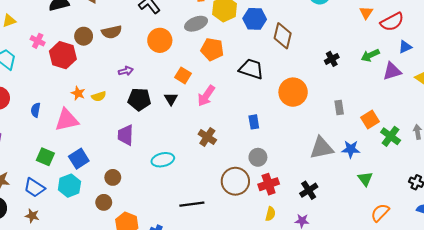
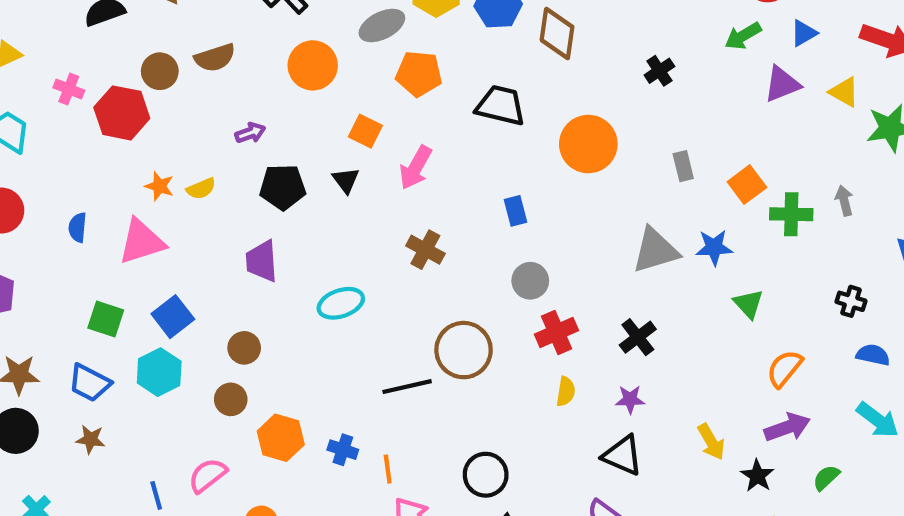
green arrow: (370, 55) -> (743, 36), moved
green cross: (391, 136) -> (791, 214), turned -30
brown circle: (235, 181) -> (464, 350), moved

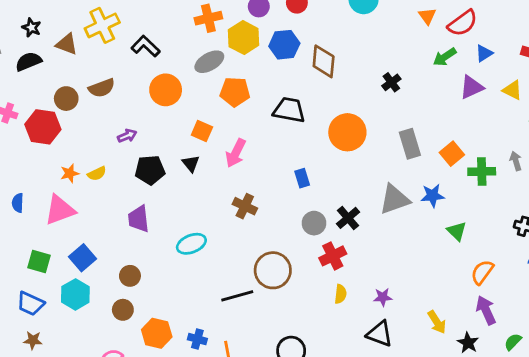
gray rectangle: (683, 166) -> (410, 144), size x1.5
orange star: (159, 186) -> (70, 173), turned -30
black cross: (638, 337) -> (348, 218), moved
purple arrow: (787, 427) -> (486, 310), turned -92

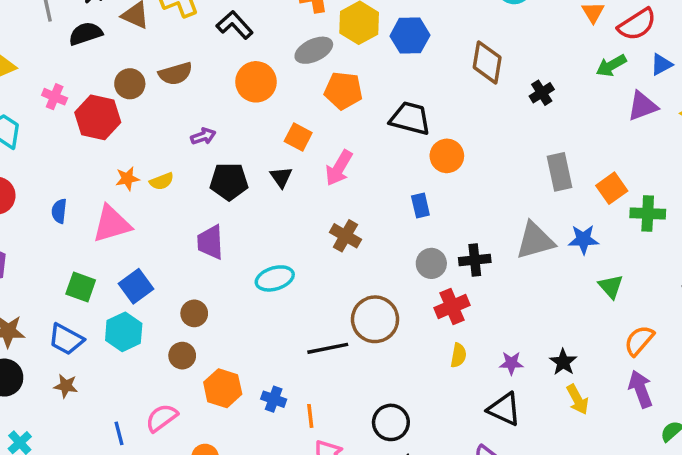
brown diamond: (324, 61) -> (487, 62), moved
orange circle: (347, 132) -> (447, 156), moved, size x0.7
black cross: (348, 218) -> (475, 260), turned 30
black star: (468, 343) -> (563, 362), moved

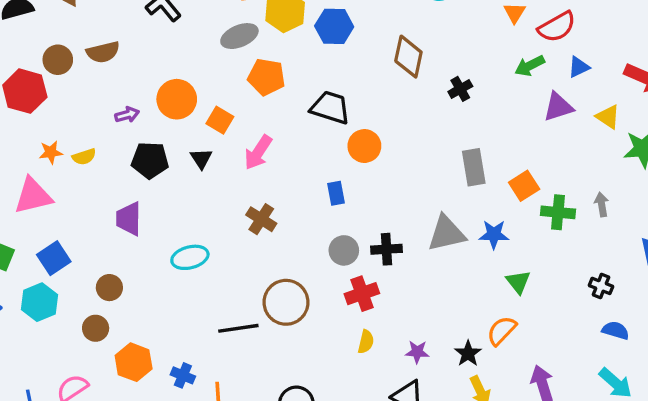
orange circle: (256, 82) -> (177, 99), moved
orange semicircle: (639, 341) -> (502, 331), moved

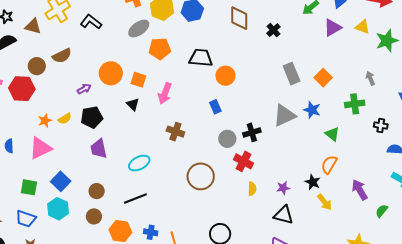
black pentagon: (150, 160) -> (92, 117), moved
green cross: (558, 212) -> (355, 104), moved
blue star: (494, 234) -> (312, 110), turned 30
red cross: (362, 294) -> (243, 161), turned -30
black line: (238, 328) -> (135, 199), moved

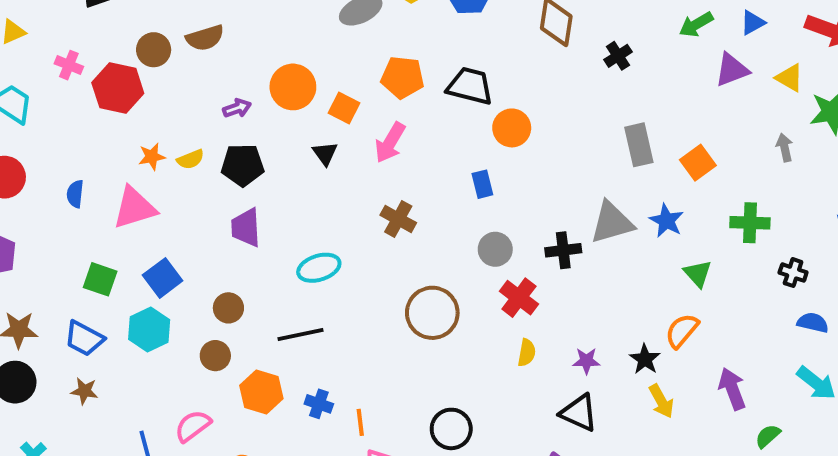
orange pentagon: (160, 49) -> (403, 77), moved
gray arrow: (370, 78) -> (785, 147), moved
black cross: (252, 132) -> (563, 250), moved

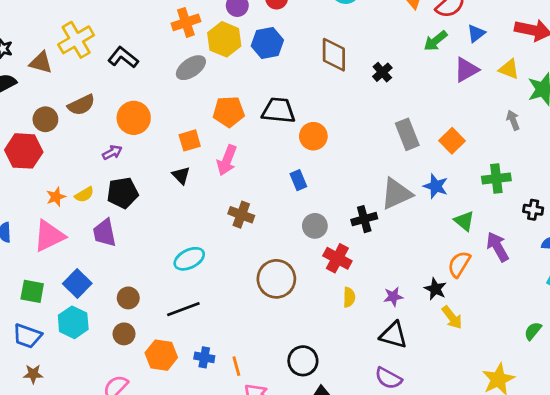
orange circle: (293, 87) -> (134, 118), moved
orange square: (344, 108) -> (190, 140), turned -35
purple trapezoid: (246, 227) -> (104, 233), moved
purple arrow: (732, 389) -> (498, 247), moved

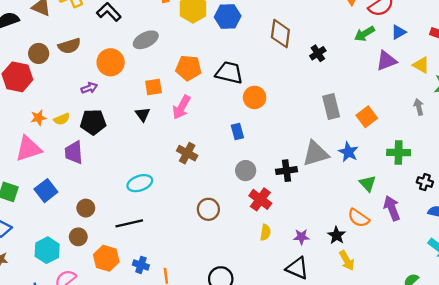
gray ellipse: (191, 68) -> (146, 40), moved
orange semicircle: (459, 264) -> (359, 218), turned -95
brown circle: (276, 279) -> (208, 209), size x0.7
cyan hexagon: (73, 322) -> (47, 250), moved

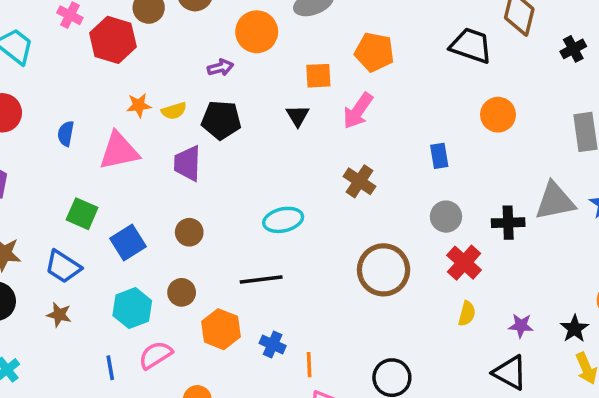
black trapezoid: (229, 73) -> (471, 45), moved
orange circle: (255, 97) -> (498, 115), moved
blue square: (46, 191) -> (128, 242), moved
brown circle: (86, 208) -> (189, 232), moved
brown circle: (208, 209) -> (384, 270), size x1.5

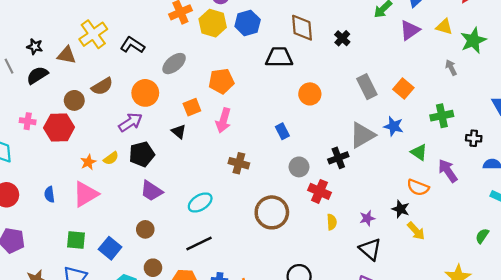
purple arrow: (220, 68) -> (130, 122), size x1.5
black triangle: (298, 116) -> (179, 132), moved
purple trapezoid: (187, 163) -> (152, 191), moved, turned -40
black triangle: (510, 373) -> (370, 249), turned 30

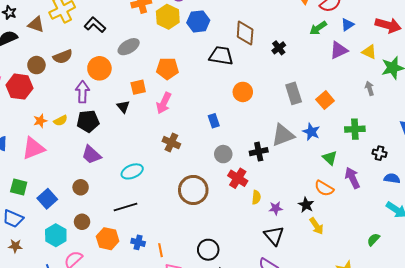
purple arrow: (130, 122) -> (82, 92), turned -65
yellow semicircle: (332, 222) -> (256, 197), moved

